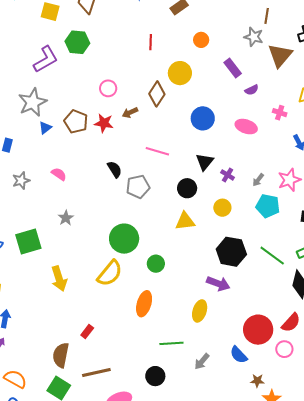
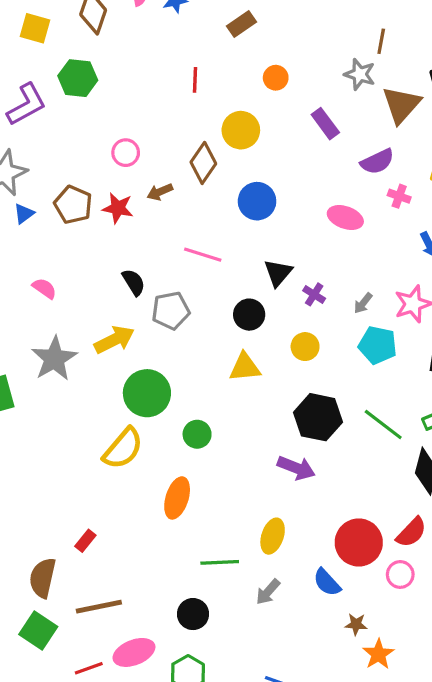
purple semicircle: (252, 90) -> (377, 162), moved, size x1.5
blue circle: (203, 118) -> (257, 201), moved
gray star: (66, 218) -> (54, 359), size x1.8
yellow arrow: (59, 279) -> (114, 340), moved, turned -100
yellow ellipse: (200, 311) -> (273, 536), moved

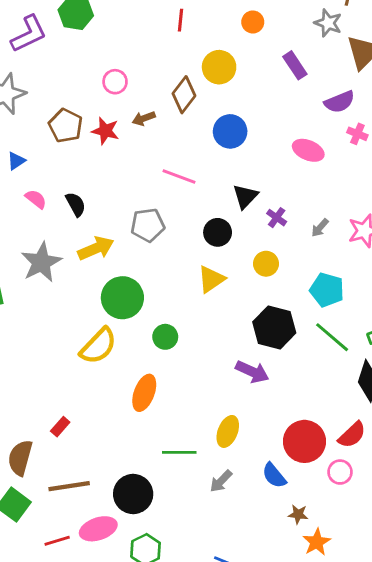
blue triangle: (24, 214) -> (16, 161), moved
black semicircle: (134, 282) -> (76, 204), moved
cyan pentagon: (378, 345) -> (327, 290), moved
yellow triangle: (245, 367) -> (211, 279), turned -32
black circle: (193, 614) -> (133, 494), moved, size x1.4

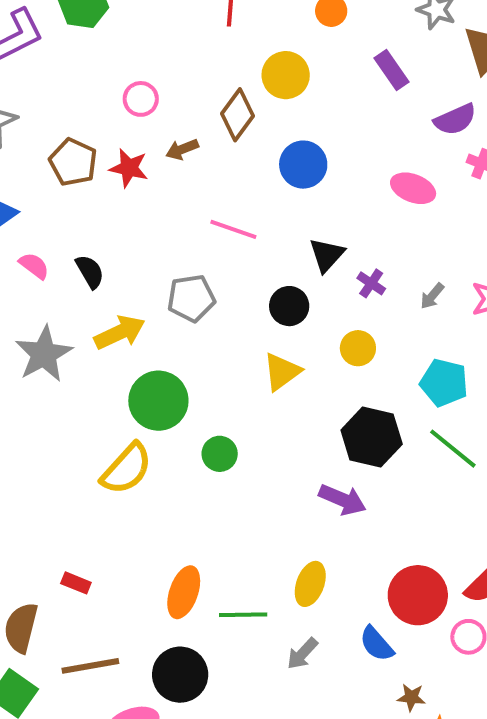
orange ellipse: (144, 393) -> (184, 592), moved
red rectangle: (60, 427) -> (76, 583), turned 72

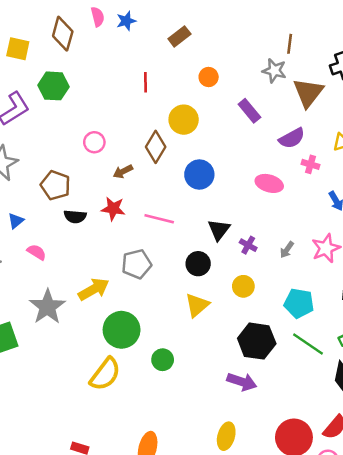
red star: (129, 168) -> (113, 209), moved
black semicircle: (90, 272) -> (75, 217), moved, turned 130

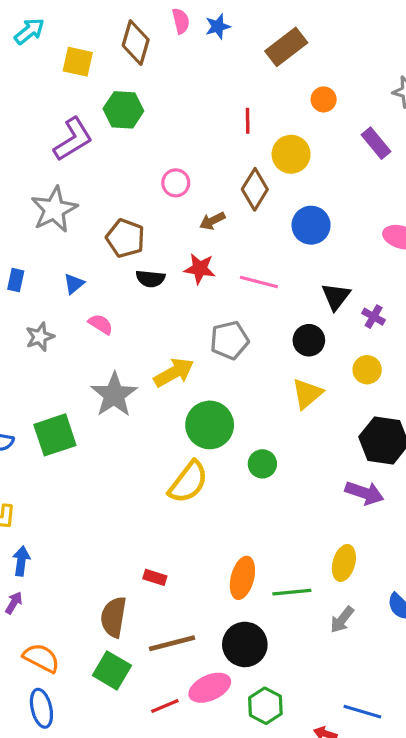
brown rectangle: (179, 36) -> (286, 47), size x1.4
red line: (145, 82) -> (248, 121), moved

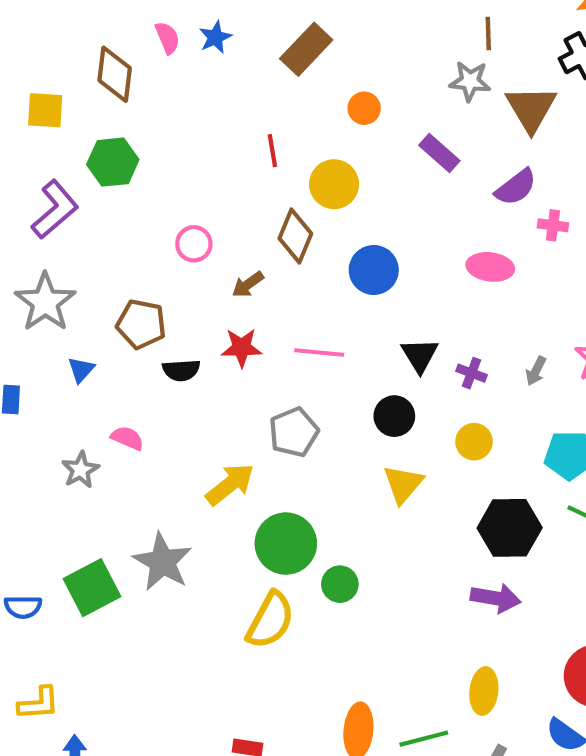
blue triangle: (74, 284) -> (81, 370), moved
gray star: (40, 337) -> (80, 470), moved
gray star: (114, 395) -> (162, 562), moved
green circle: (262, 464) -> (340, 584), moved

